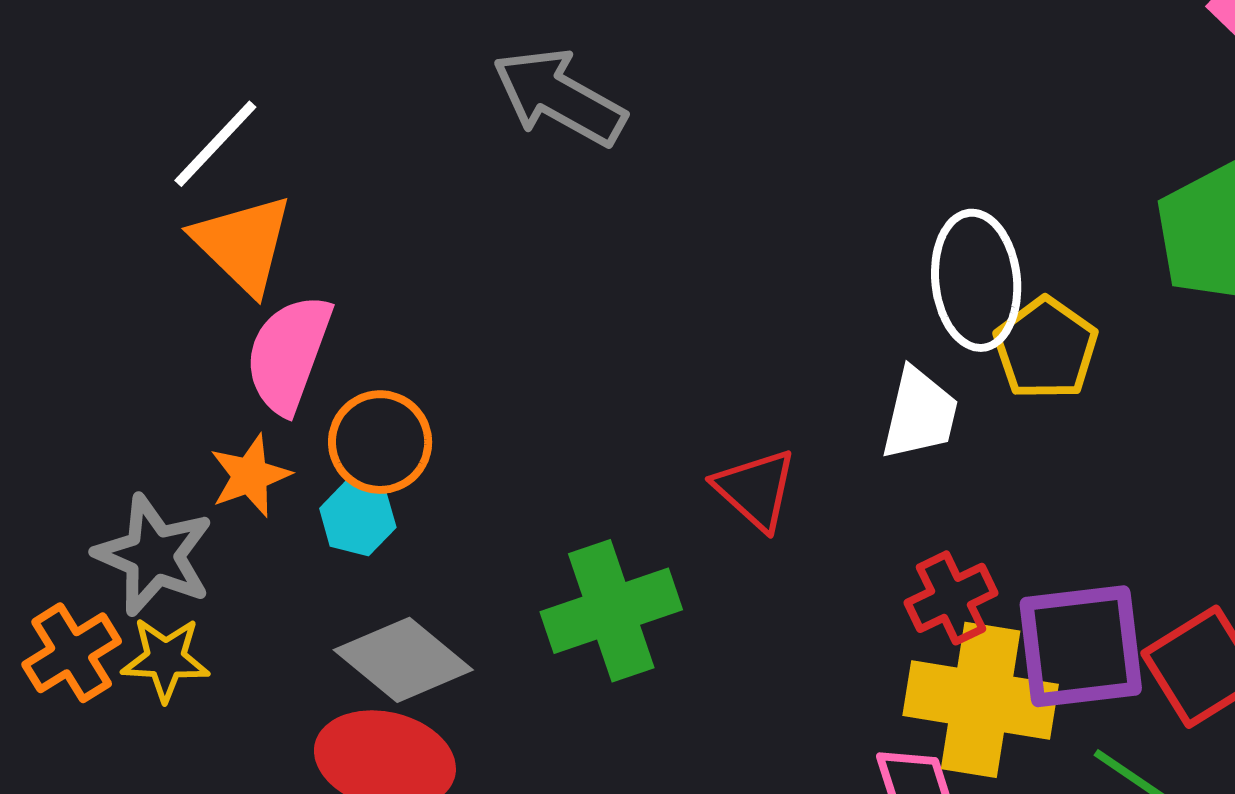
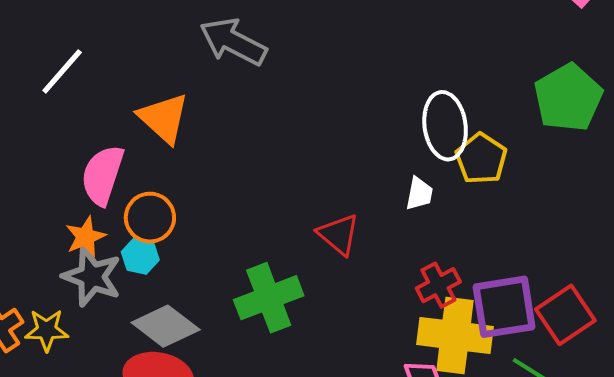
orange triangle: (243, 244) -> (164, 118), moved
white trapezoid: (920, 414) -> (419, 194), size x0.7
gray star: (154, 555) -> (92, 277), moved

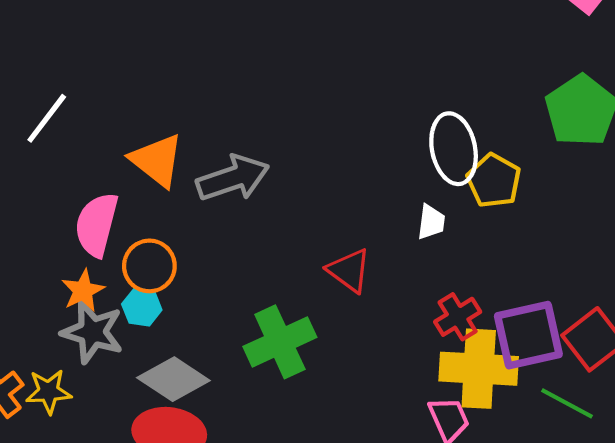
gray arrow: (233, 42) -> (233, 178), moved, turned 138

